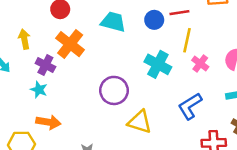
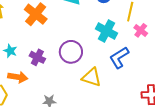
purple cross: (45, 65) -> (37, 57), moved
blue L-shape: (190, 106) -> (119, 58), moved

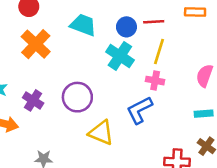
pink cross: (141, 30) -> (155, 81), moved, turned -32
cyan cross: (106, 31) -> (120, 56), moved

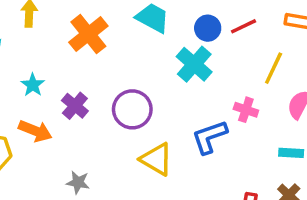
red line: (154, 22) -> (243, 26), turned -30
yellow line: (159, 52) -> (274, 68), moved
pink cross: (155, 81) -> (246, 110), moved

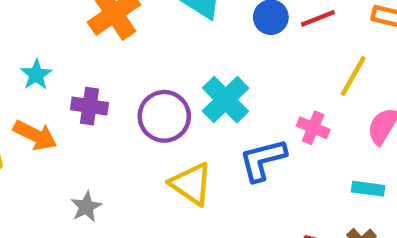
cyan cross: (194, 64) -> (226, 100), moved
purple cross: (75, 106) -> (89, 106), turned -36
gray star: (78, 182) -> (86, 207), turned 30

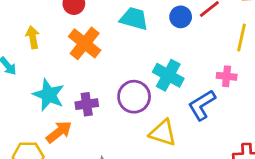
cyan star: (36, 75) -> (49, 95), size x1.6
orange arrow: (35, 135) -> (59, 132), turned -48

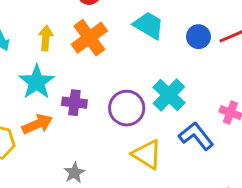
yellow arrow: (33, 37) -> (46, 38), moved
blue L-shape: (202, 105) -> (196, 136), turned 68

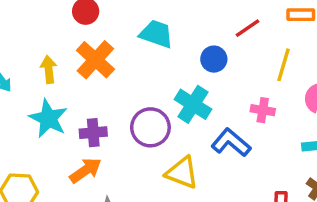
blue circle: (198, 37) -> (214, 59), moved
orange arrow: (37, 124) -> (85, 170), moved

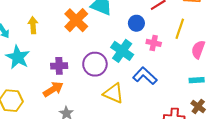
orange cross: (95, 60) -> (76, 20), moved
pink cross: (263, 110) -> (154, 43), moved
cyan star: (48, 119) -> (18, 57), moved

